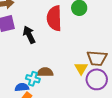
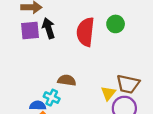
black arrow: (29, 35) -> (49, 28), moved
brown semicircle: (45, 72) -> (67, 80), moved

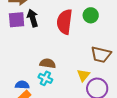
brown trapezoid: (128, 84) -> (101, 55), moved
cyan cross: (52, 98) -> (45, 78), moved

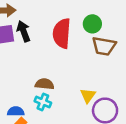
brown trapezoid: (101, 55) -> (104, 46), moved

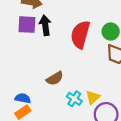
brown semicircle: (45, 84) -> (55, 78), turned 132
cyan cross: (43, 102) -> (74, 99), moved

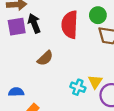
brown semicircle: (55, 78) -> (45, 58), moved
blue semicircle: (23, 98) -> (16, 92), moved

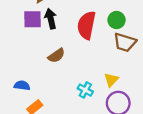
yellow triangle: (95, 82) -> (111, 80), moved

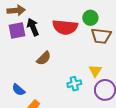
red semicircle: (86, 25) -> (65, 27), turned -85
blue semicircle: (22, 86) -> (18, 90), turned -136
cyan cross: (85, 90) -> (74, 84), turned -32

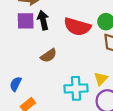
cyan cross: (74, 84) -> (76, 88), size x1.5
blue semicircle: (18, 90) -> (16, 84), turned 64

